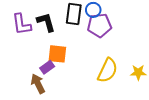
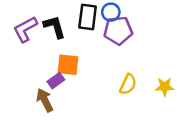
purple L-shape: (22, 24) -> (25, 29), turned 70
yellow semicircle: (108, 70) -> (128, 84), size x0.7

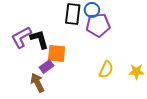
black L-shape: (55, 27) -> (39, 39), moved
purple L-shape: (25, 29) -> (21, 37), moved

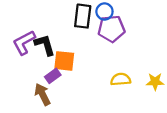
yellow semicircle: (106, 70) -> (121, 79), turned -120

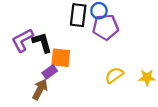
yellow semicircle: (121, 79) -> (114, 75), turned -30
brown arrow: (42, 94) -> (40, 89), turned 55

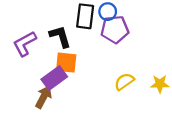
black L-shape: (42, 42) -> (60, 36), moved
purple rectangle: (50, 72) -> (54, 78), size x1.5

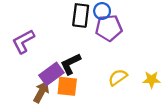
black L-shape: (60, 36) -> (71, 64), moved, turned -100
orange square: (66, 63) -> (67, 86), moved

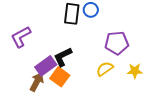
purple pentagon: (109, 28) -> (117, 43), moved
orange square: (67, 86) -> (60, 77), turned 30

